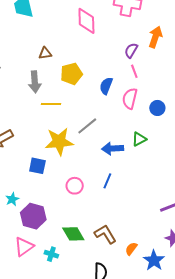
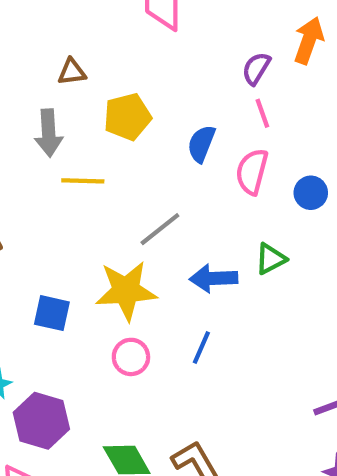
yellow star: (59, 142) -> (126, 291), moved

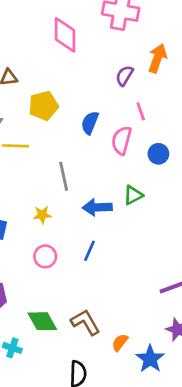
pink line: (262, 113) -> (141, 111), moved
gray line: (160, 229) -> (64, 176), turned -64
yellow star: (126, 291) -> (42, 215), size x0.5

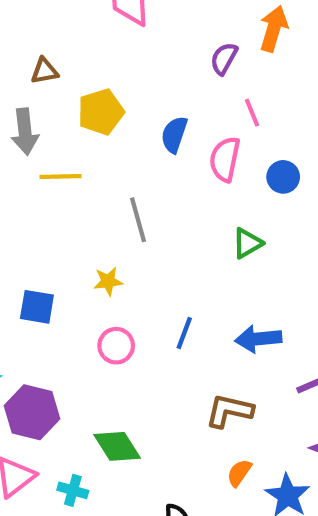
blue arrow: (97, 207) -> (258, 339), moved
brown L-shape: (85, 322) -> (229, 411), moved, turned -44

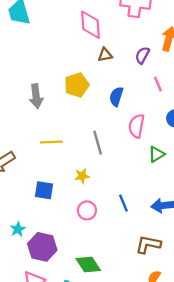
brown triangle: (44, 71) -> (105, 55), moved
pink semicircle: (225, 159) -> (136, 126), moved
yellow line: (61, 177) -> (51, 142), moved
blue line: (184, 333) -> (123, 203), turned -42

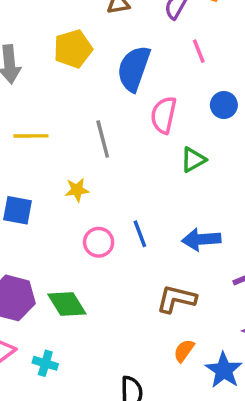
blue semicircle: (116, 96) -> (134, 68), size x1.5
pink circle: (87, 210) -> (99, 242), moved
green diamond: (88, 264) -> (67, 304), moved

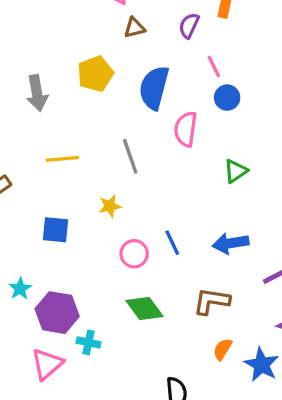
blue circle: (224, 105) -> (227, 98), moved
green triangle: (193, 160) -> (236, 171), moved
green diamond: (67, 304) -> (145, 309), moved
cyan cross: (45, 363) -> (89, 342), moved

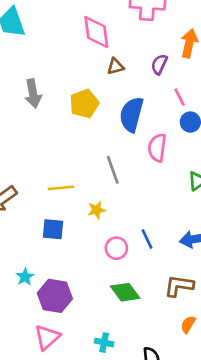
gray arrow: (37, 93) -> (33, 93), moved
yellow line: (62, 159) -> (61, 188), moved
cyan cross: (89, 342) -> (104, 343), moved

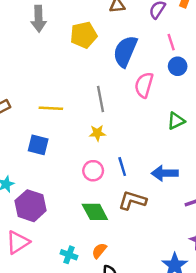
yellow star: (97, 210) -> (97, 133), moved
brown L-shape: (179, 286) -> (132, 200), moved
orange semicircle: (188, 324) -> (99, 251), moved

